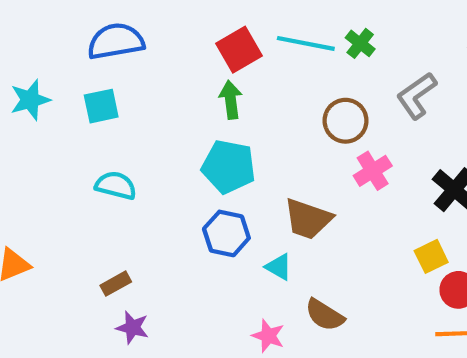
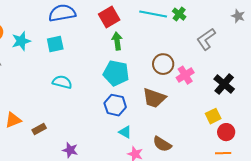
red square: (239, 50) -> (109, 17), moved
brown circle: (346, 121) -> (163, 64), moved
cyan triangle: (279, 267) -> (125, 132), moved
brown rectangle: (116, 284) -> (39, 129), moved

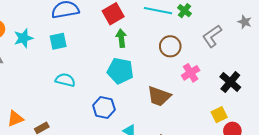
gray star: (238, 16) -> (245, 22), moved
brown circle: (163, 64) -> (170, 46), moved
blue hexagon: (115, 105) -> (104, 107), moved

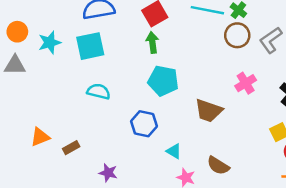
green arrow: (121, 38) -> (152, 42), moved
cyan square: (58, 41) -> (90, 46), size x1.4
brown circle: (170, 46) -> (237, 35), moved

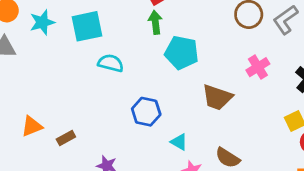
cyan pentagon: (163, 81) -> (182, 53), moved
cyan semicircle: (99, 91) -> (111, 63), moved

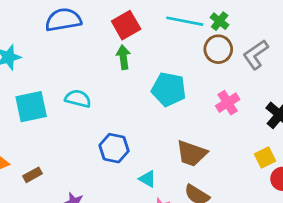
cyan square: (87, 26) -> (31, 107), moved
cyan pentagon: (182, 53) -> (169, 89), moved
brown trapezoid: (217, 97) -> (192, 153), moved

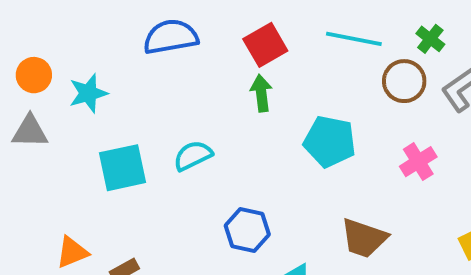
green cross: (220, 21) -> (430, 39), moved
cyan semicircle: (78, 99) -> (193, 156), turned -40

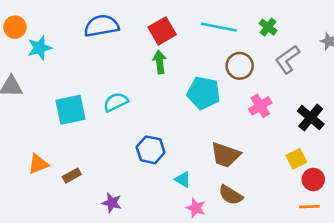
orange circle: (34, 75) -> (15, 27), moved
brown circle: (404, 81) -> (240, 66), moved
cyan star: (88, 93) -> (39, 48), moved

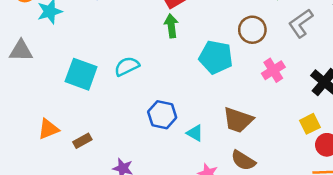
cyan square: (70, 110) -> (81, 74), turned 32
cyan triangle: (183, 179) -> (195, 133), moved

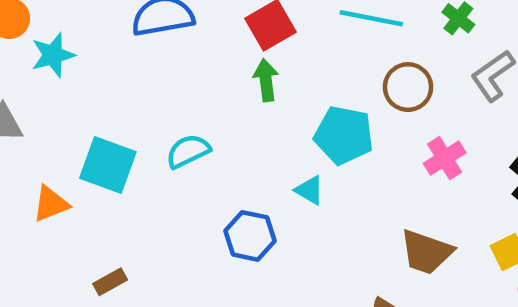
brown trapezoid: (238, 120) -> (426, 252), moved
orange triangle: (48, 129) -> (51, 204), moved
cyan triangle: (195, 133) -> (309, 190), moved

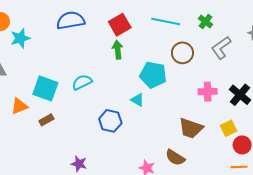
pink cross: (445, 158) -> (208, 92), moved, turned 30
brown rectangle: (110, 282) -> (46, 120), moved

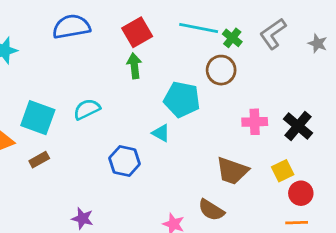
green cross: (205, 22) -> (232, 38), moved
gray L-shape: (221, 48) -> (273, 34), moved

